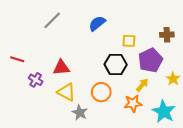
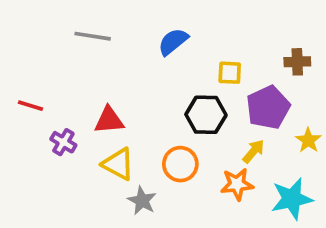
gray line: (52, 20) -> (93, 36), turned 54
cyan star: (164, 112) -> (292, 199), turned 30

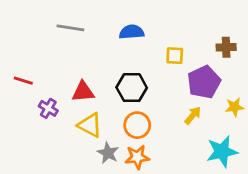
blue semicircle: (173, 42) -> (132, 32), turned 35
black hexagon: (206, 115) -> (132, 88), moved
yellow star: (308, 140) -> (234, 107), turned 30
orange star: (237, 184) -> (137, 157), moved

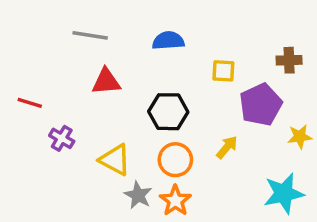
red triangle: (83, 92) -> (106, 82), moved
yellow arrow: (193, 115) -> (227, 147), moved
orange star: (137, 157) -> (175, 201), turned -30

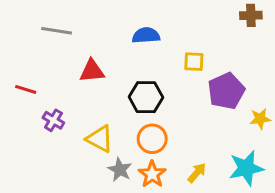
gray line: (90, 35) -> (57, 31), moved
brown cross: (289, 60) -> (251, 15), moved
yellow arrow: (227, 147) -> (197, 173), moved

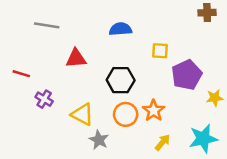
orange star: (152, 174) -> (154, 111), moved

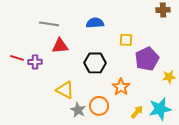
gray line: (47, 25) -> (49, 24), moved
purple cross: (44, 99) -> (35, 62), moved, turned -32
orange circle: (126, 114) -> (99, 106), moved
yellow arrow: (163, 142) -> (137, 112), moved

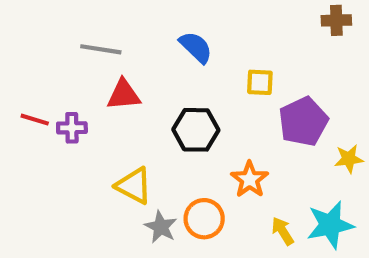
blue semicircle: (95, 23) -> (196, 47), turned 48
yellow arrow: (137, 112) -> (283, 231), turned -72

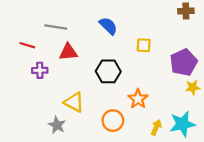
red line: (35, 120) -> (27, 45), moved
purple pentagon: (303, 122) -> (184, 62), moved
gray star: (161, 227) -> (57, 125), moved
yellow arrow: (283, 231) -> (156, 127), turned 56

